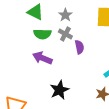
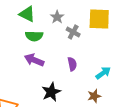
gray cross: (65, 34) -> (73, 32), moved
purple semicircle: (79, 47) -> (72, 64), moved

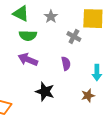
gray cross: (73, 32) -> (74, 37), moved
cyan arrow: (103, 73) -> (97, 73), turned 126
black star: (51, 92) -> (45, 92), turned -30

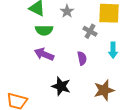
cyan arrow: (97, 73) -> (113, 50), moved
brown star: (88, 96) -> (104, 90), size x1.5

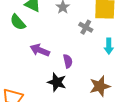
green semicircle: (44, 30) -> (18, 22), moved, turned 48
purple semicircle: (82, 58) -> (68, 61), moved

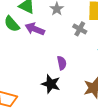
purple arrow: (40, 50) -> (35, 29), moved

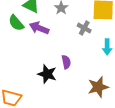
black star: (51, 84) -> (47, 74), moved

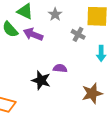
purple semicircle: (66, 62) -> (60, 68), turned -72

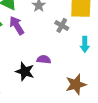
purple arrow: (33, 34) -> (17, 25), turned 36

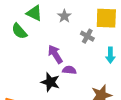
purple arrow: (17, 25) -> (55, 54), moved

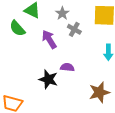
gray cross: (87, 36) -> (74, 29), moved
purple arrow: (55, 54) -> (49, 39), moved

